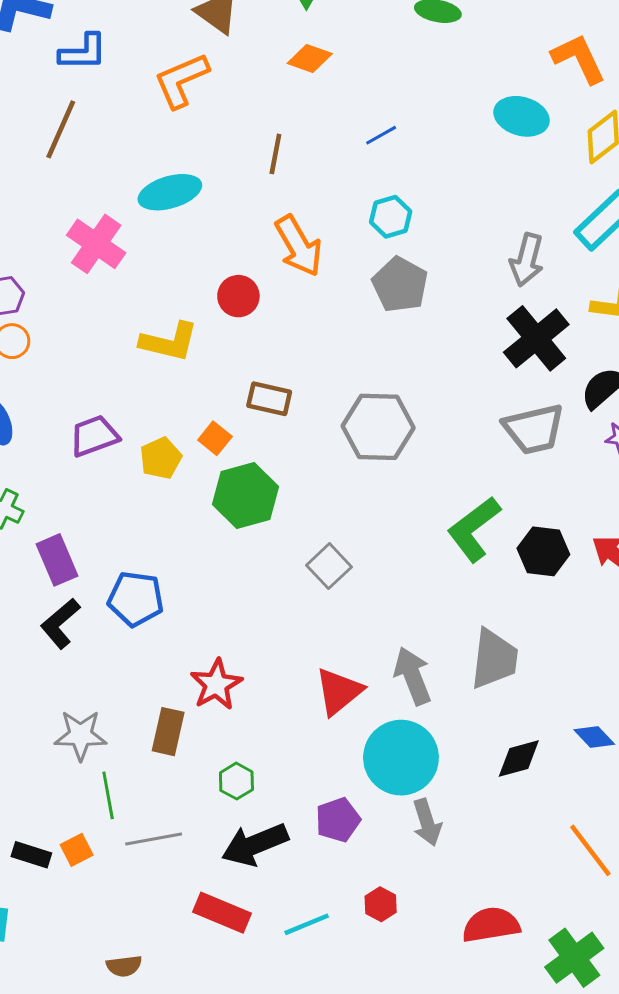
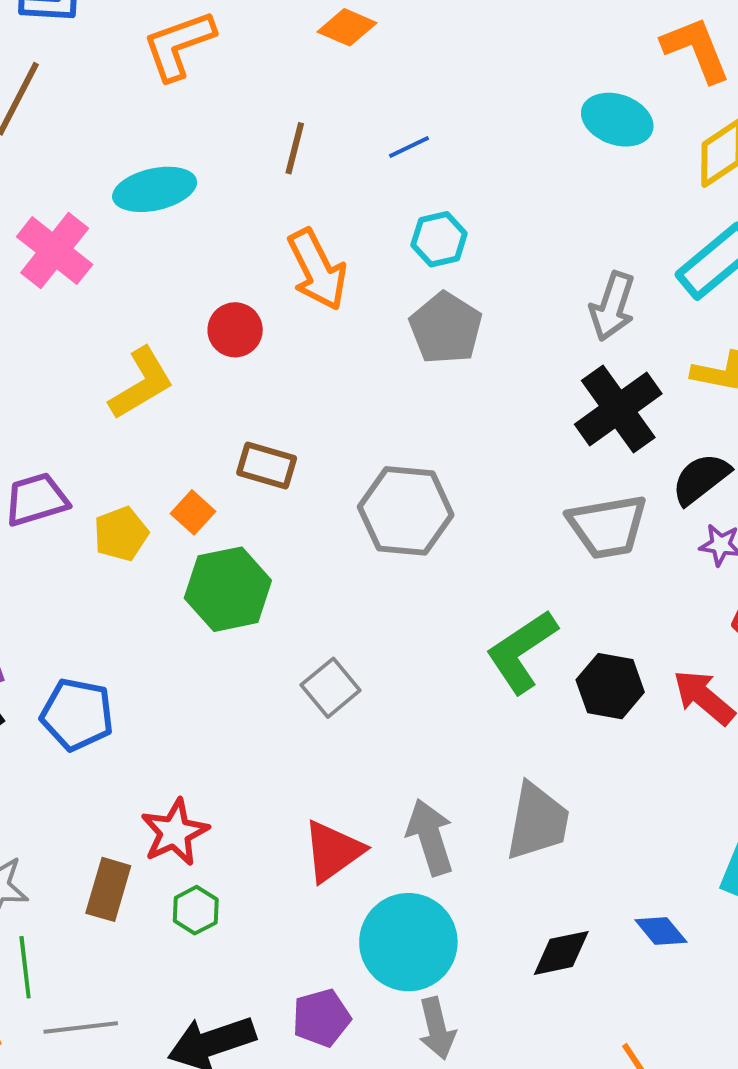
blue line: (381, 135) -> (409, 147), moved
yellow L-shape: (169, 342) -> (141, 383), turned -48
green hexagon: (236, 781) -> (196, 910), moved

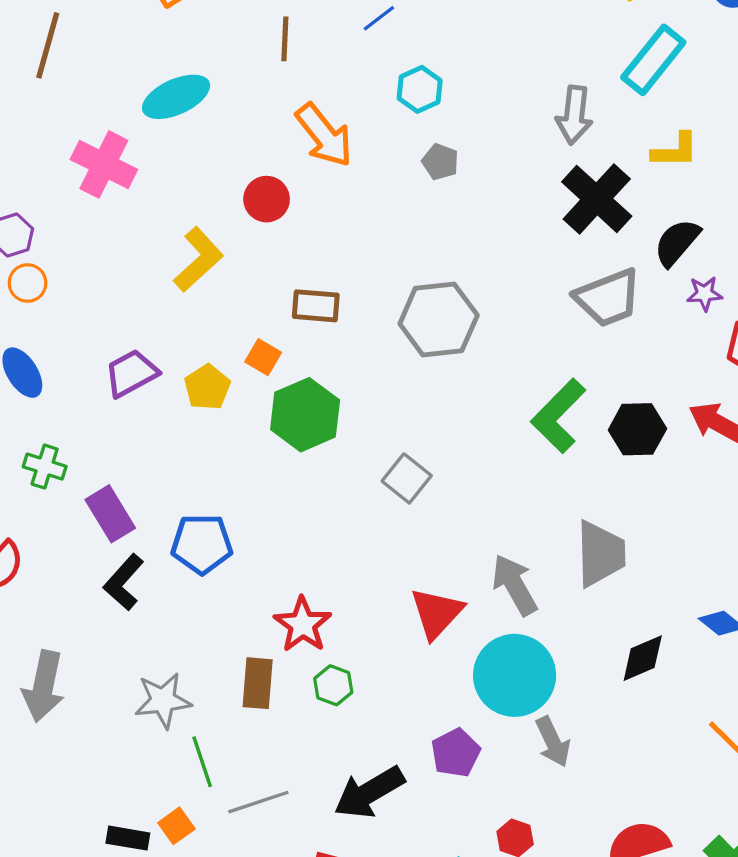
gray pentagon: (446, 328) -> (440, 162), size x0.6

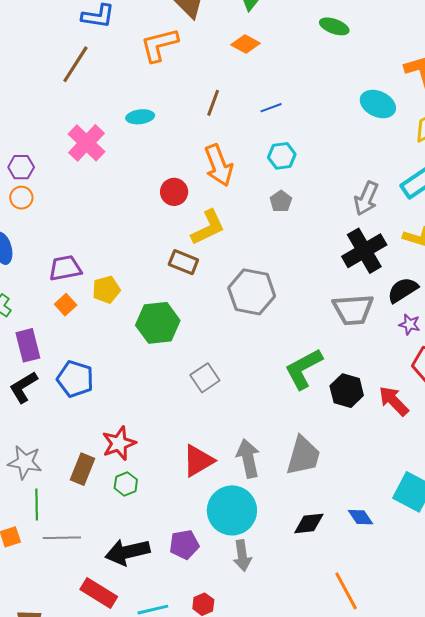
cyan ellipse: (176, 97) -> (140, 117), size x0.7
yellow L-shape: (198, 259) -> (208, 227), moved
orange square: (263, 357) -> (66, 305), moved

